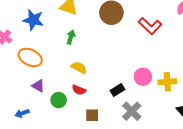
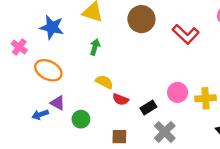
red semicircle: (79, 90) -> (121, 99), moved
blue arrow: (22, 113) -> (40, 115), moved

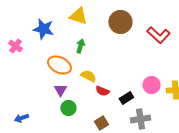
orange ellipse: (48, 70) -> (59, 65), moved
purple triangle: (58, 103) -> (60, 90), moved, turned 32
blue arrow: (40, 115) -> (21, 118), moved
gray cross: (165, 132) -> (140, 119), turned 36
brown square: (119, 137) -> (101, 123), turned -32

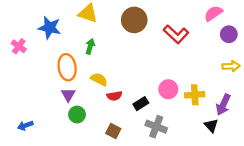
orange ellipse: (59, 65) -> (67, 67), turned 55
red semicircle: (102, 91) -> (114, 96), turned -32
gray cross: (140, 119) -> (156, 127), turned 30
brown square: (101, 123) -> (113, 131), turned -32

